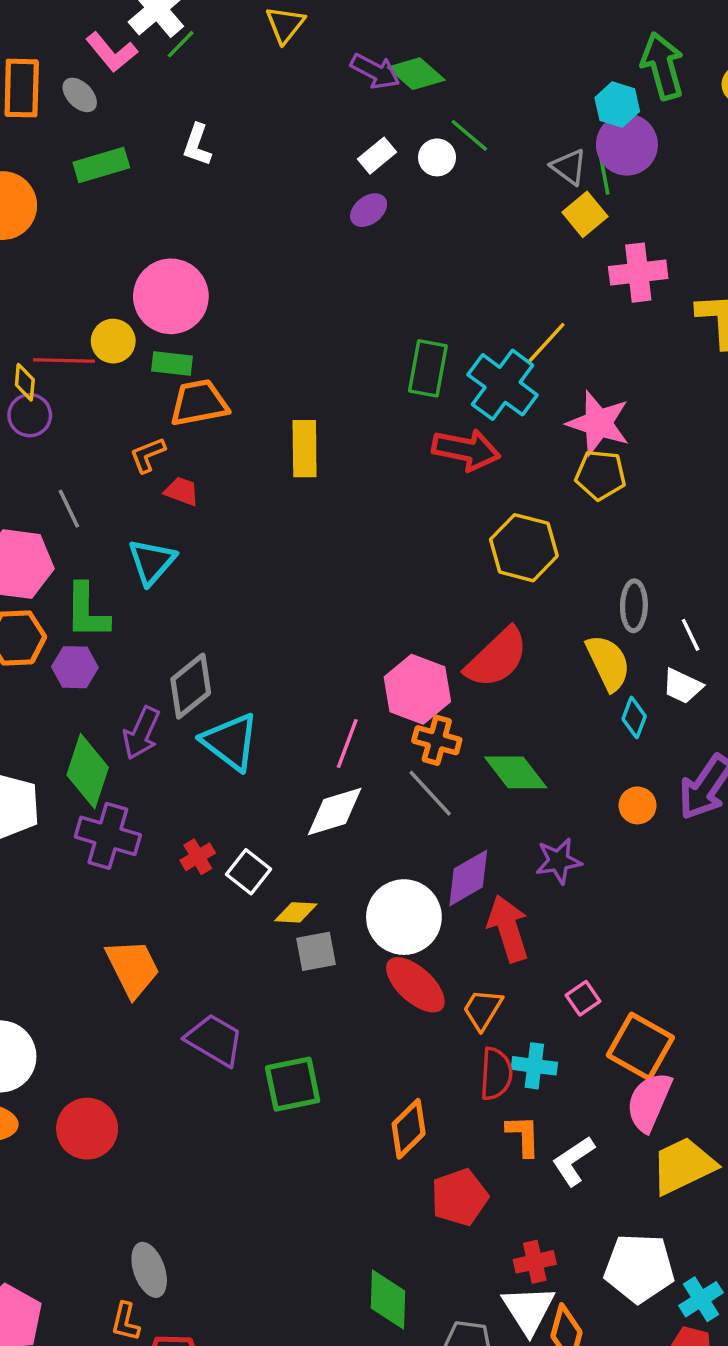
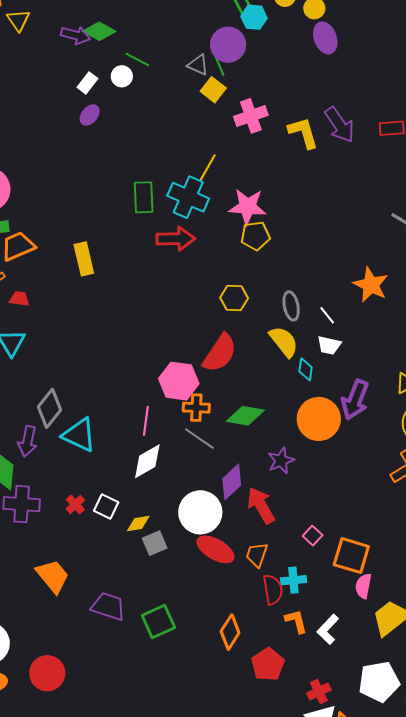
cyan hexagon: (617, 105) -> (254, 17), moved
yellow hexagon: (524, 548) -> (234, 298), moved, size x0.7
green diamond: (516, 772) -> (245, 416), turned -30
orange circle: (637, 805) -> (319, 419), size x2.0
pink semicircle: (649, 1102) -> (363, 586), size x0.7

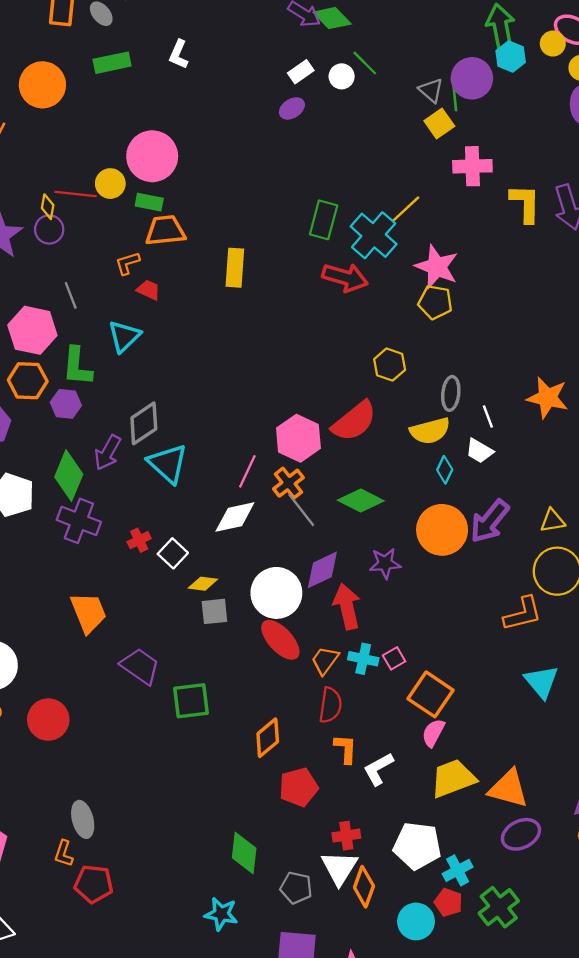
orange star: (371, 285) -> (548, 398), turned -30
yellow semicircle: (284, 342) -> (430, 431), turned 96
orange cross: (196, 408) -> (288, 483), moved, turned 32
cyan cross: (293, 580) -> (363, 659), moved

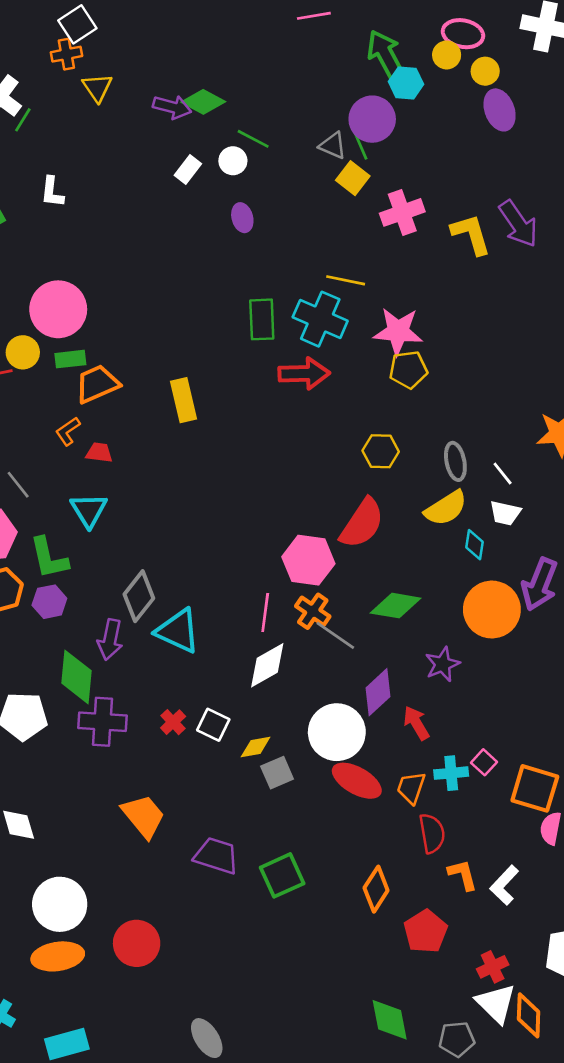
purple ellipse: (292, 108) -> (242, 218), moved, turned -55
yellow line: (406, 209) -> (346, 280), turned 72
red arrow: (347, 607) -> (416, 723), size x0.7

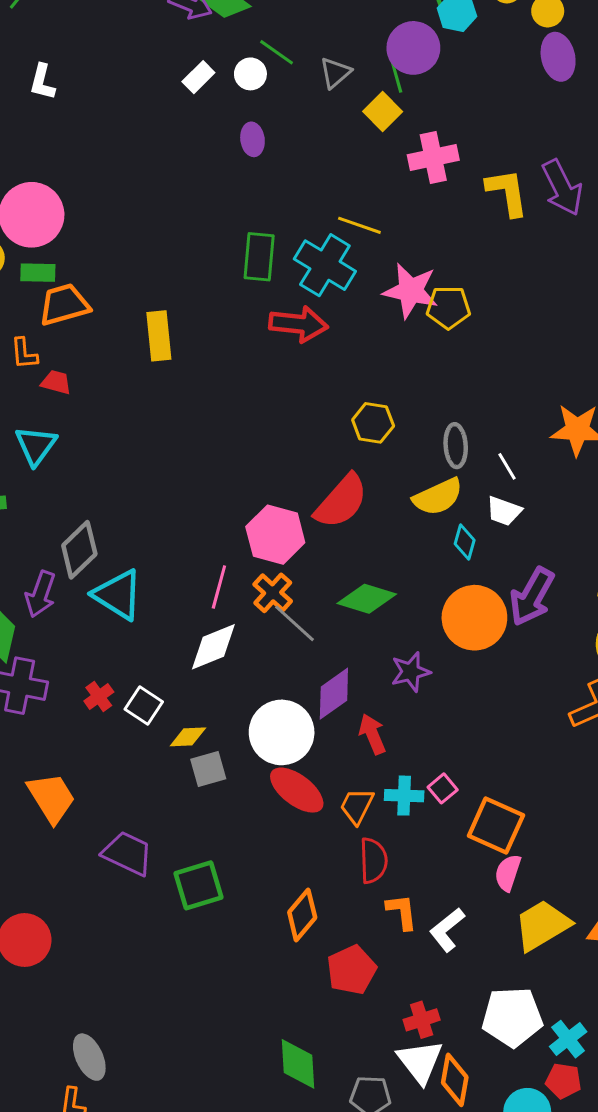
gray triangle: (333, 146) -> (335, 73), moved, turned 48
yellow pentagon: (408, 370) -> (448, 307), moved
orange L-shape: (68, 431) -> (24, 353), turned -68

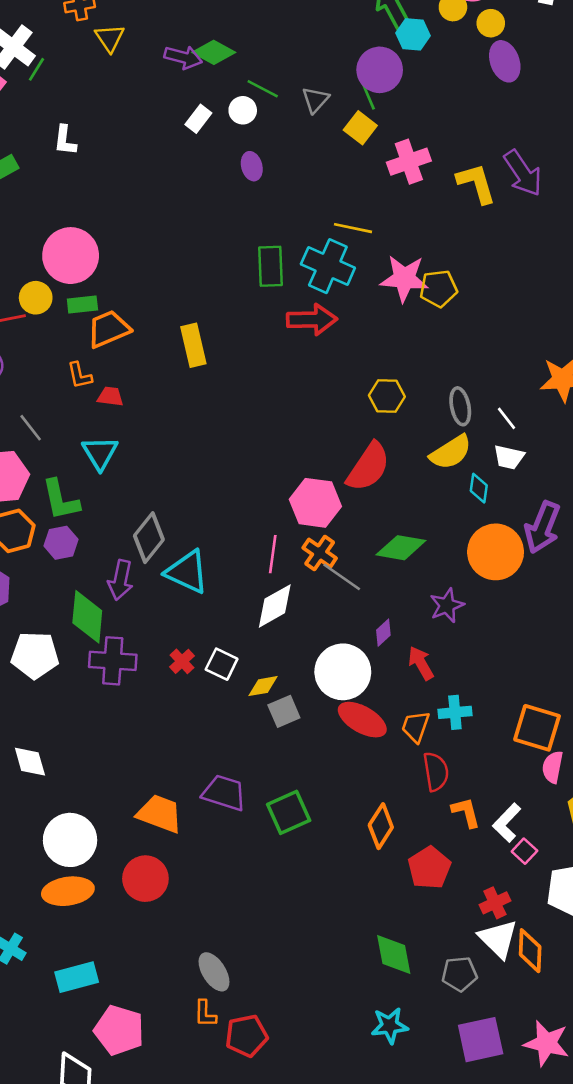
purple diamond: (334, 694) -> (383, 633), size x0.6
pink square: (443, 788) -> (524, 851), moved
orange trapezoid: (51, 798) -> (160, 814), moved, turned -30

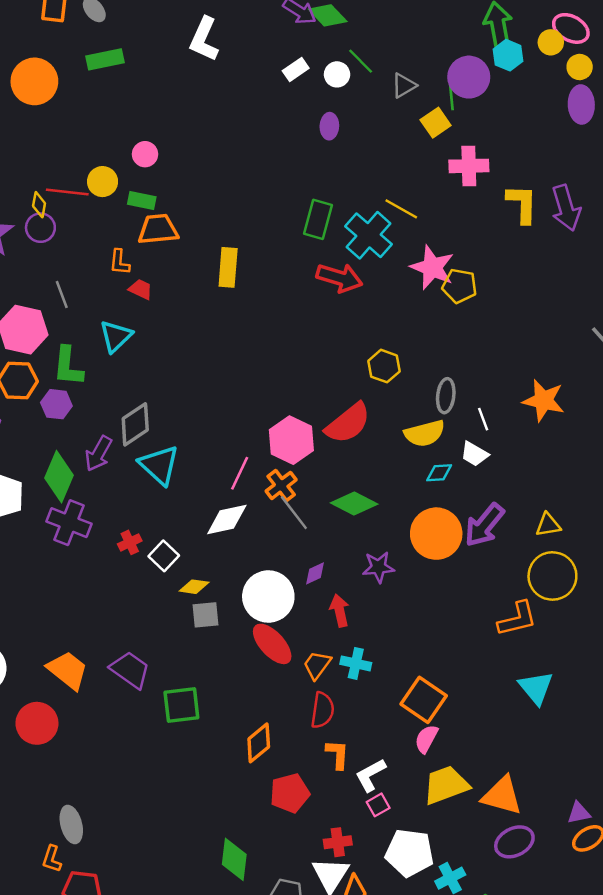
white L-shape: (65, 140) -> (204, 39), moved, size x1.5
pink circle: (71, 256) -> (145, 154), size x0.5
cyan diamond: (479, 488) -> (439, 473), turned 60

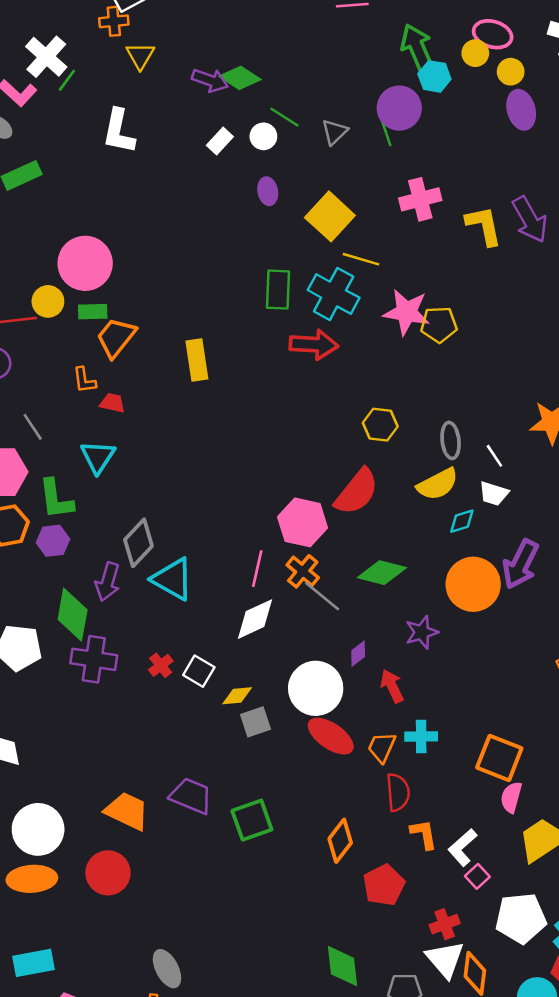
yellow square: (436, 123) -> (330, 216), moved, size x1.5
pink circle: (145, 154) -> (85, 263), size x2.0
orange trapezoid: (158, 229) -> (116, 337), turned -33

